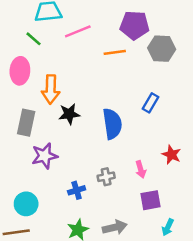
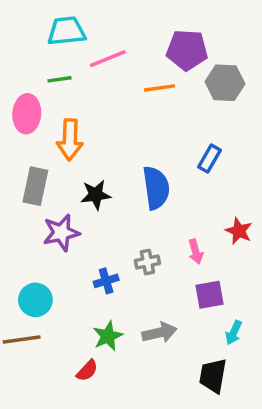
green line: (33, 39) -> (60, 79), moved, turned -49
black star: (69, 114) -> (96, 195), moved

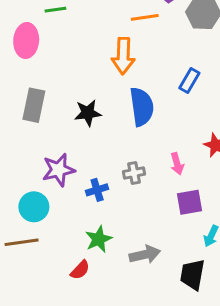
orange arrow: (70, 140) -> (123, 56), moved
purple star: (61, 233) -> (59, 170), moved
gray arrow: (159, 333) -> (145, 255), moved

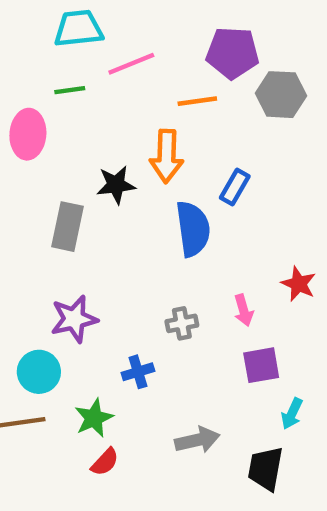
blue rectangle: (189, 81) -> (235, 187), moved
gray rectangle: (34, 105) -> (67, 227), moved
black star: (88, 113) -> (116, 185), moved
blue cross: (97, 190) -> (138, 372), moved
green star: (99, 239) -> (94, 418), moved

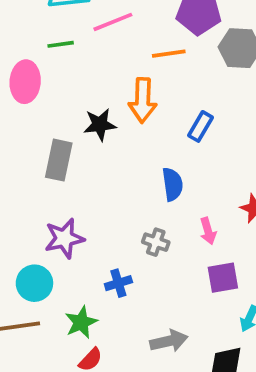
blue semicircle: (193, 229) -> (173, 184), moved, size x0.7
gray cross: (182, 323) -> (156, 242), turned 30

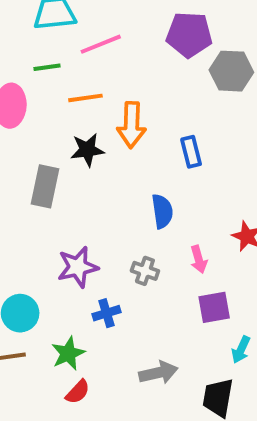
orange line: (169, 54) -> (85, 98), moved
blue rectangle: (201, 126) -> (191, 152), turned -44
purple star: (64, 238) -> (78, 267), moved

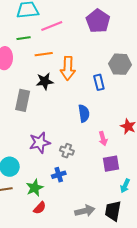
purple pentagon: (189, 35) -> (98, 21), turned 30
gray hexagon: (231, 71) -> (120, 64), moved
gray cross: (145, 271) -> (67, 151), moved
blue cross: (107, 313) -> (59, 175), moved
gray arrow: (158, 373) -> (85, 211), moved

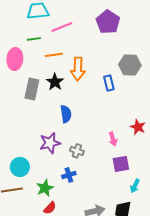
black star: (45, 81) -> (55, 82), turned -30
gray rectangle: (23, 100) -> (32, 89), moved
blue semicircle: (84, 113) -> (66, 114), moved

